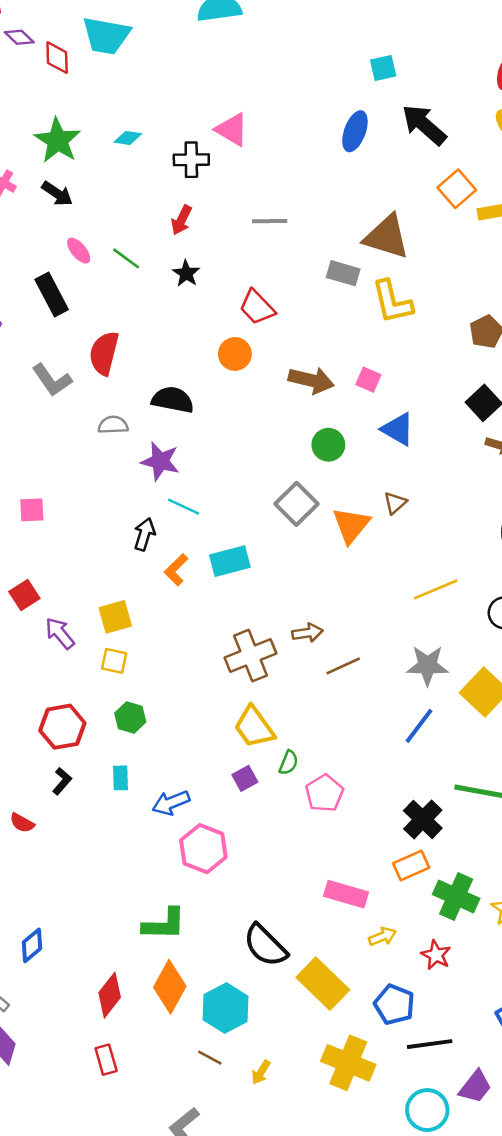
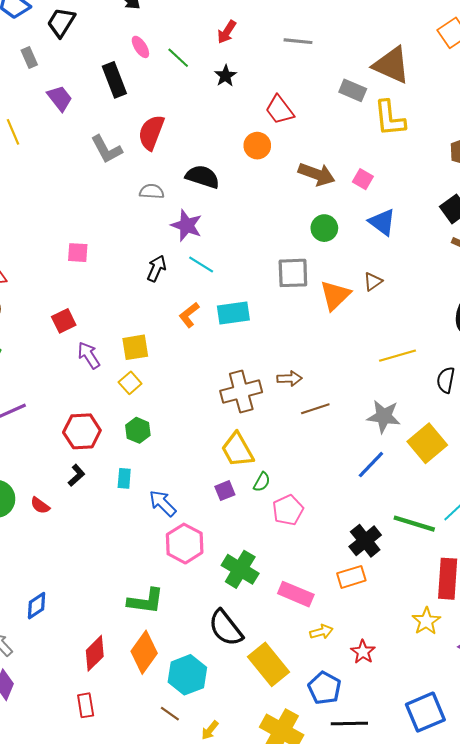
gray square: (297, 504) -> (293, 273), turned 36
black arrow: (144, 534) -> (156, 268), moved
yellow square: (114, 661) -> (130, 383), turned 30
blue arrow: (171, 803) -> (163, 503), turned 60
green cross: (456, 896) -> (240, 569), moved

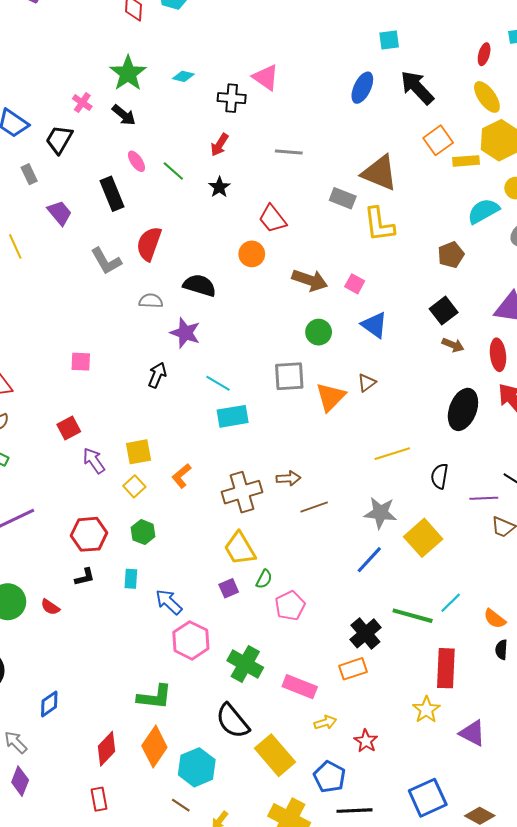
cyan line: (201, 264) -> (218, 383), moved
orange L-shape: (189, 315) -> (181, 476), moved
black L-shape: (76, 475) -> (85, 577), turned 30

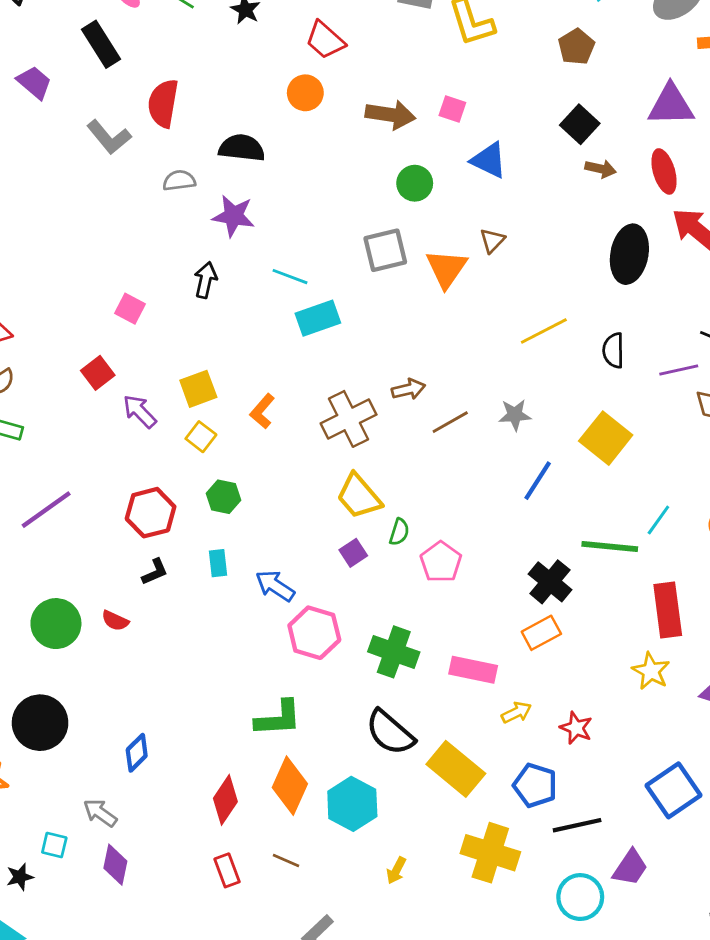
pink square: (81, 362) -> (130, 309), moved, turned 35
gray star: (380, 513) -> (515, 415), moved, size x0.7
brown line: (181, 805) -> (286, 860), moved

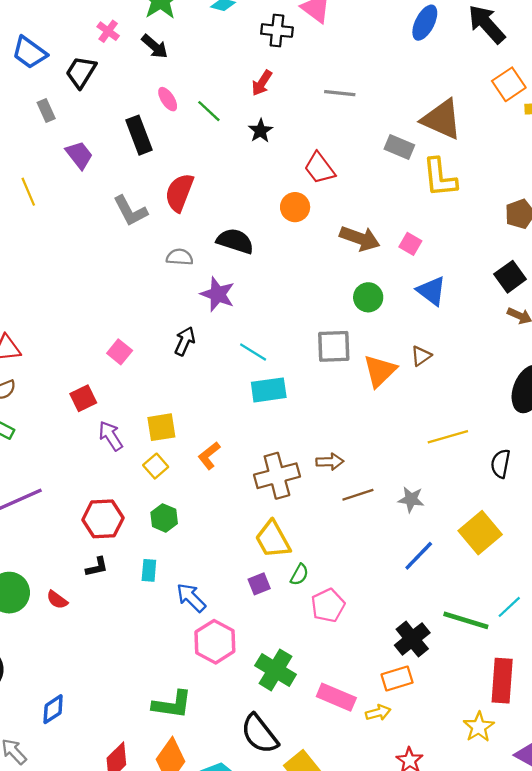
yellow arrow: (516, 712) -> (378, 713), moved

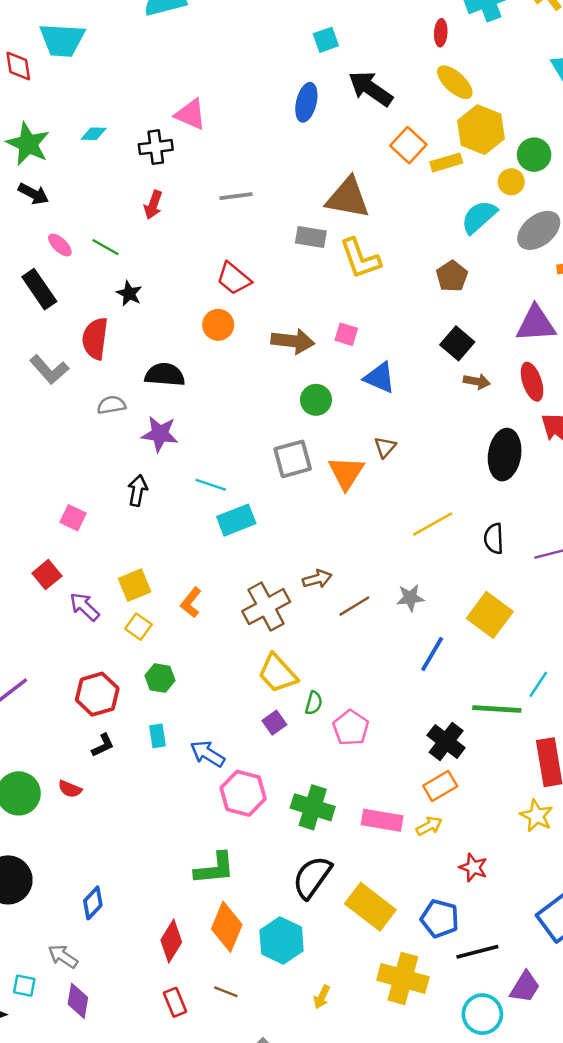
black star: (260, 131) -> (129, 293), moved
black semicircle: (260, 734) -> (312, 877), turned 87

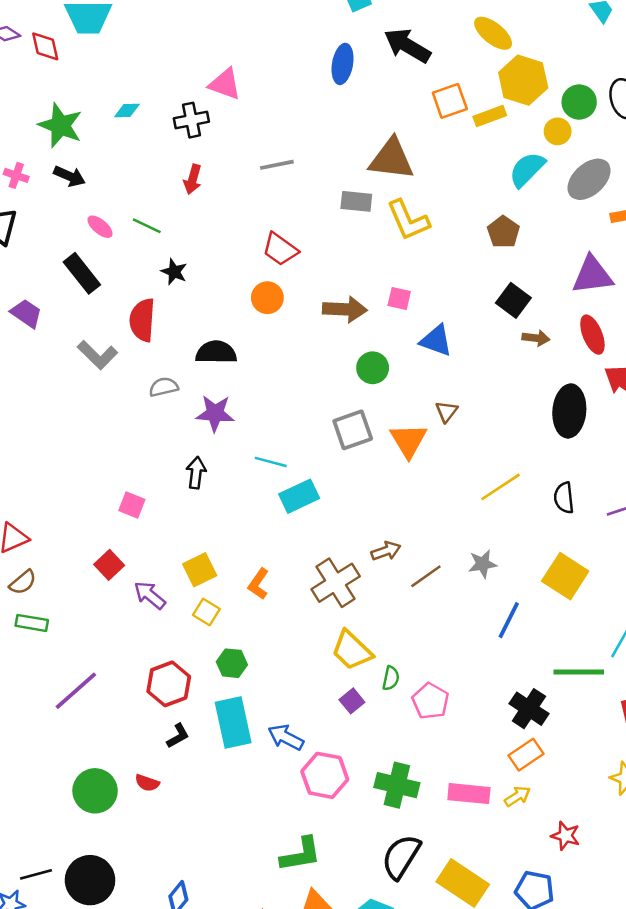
orange square: (408, 145) -> (450, 101), turned 32
cyan rectangle: (157, 736) -> (233, 722), size x2.0

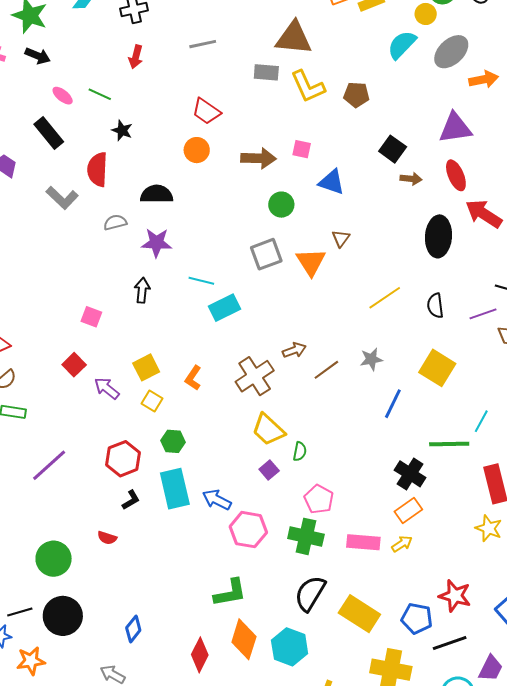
brown pentagon: (503, 232) -> (356, 95), moved, turned -30
pink pentagon: (430, 701) -> (319, 499), moved
green circle: (95, 791) -> (54, 559), moved
red star: (565, 836) -> (455, 596), moved, size x1.4

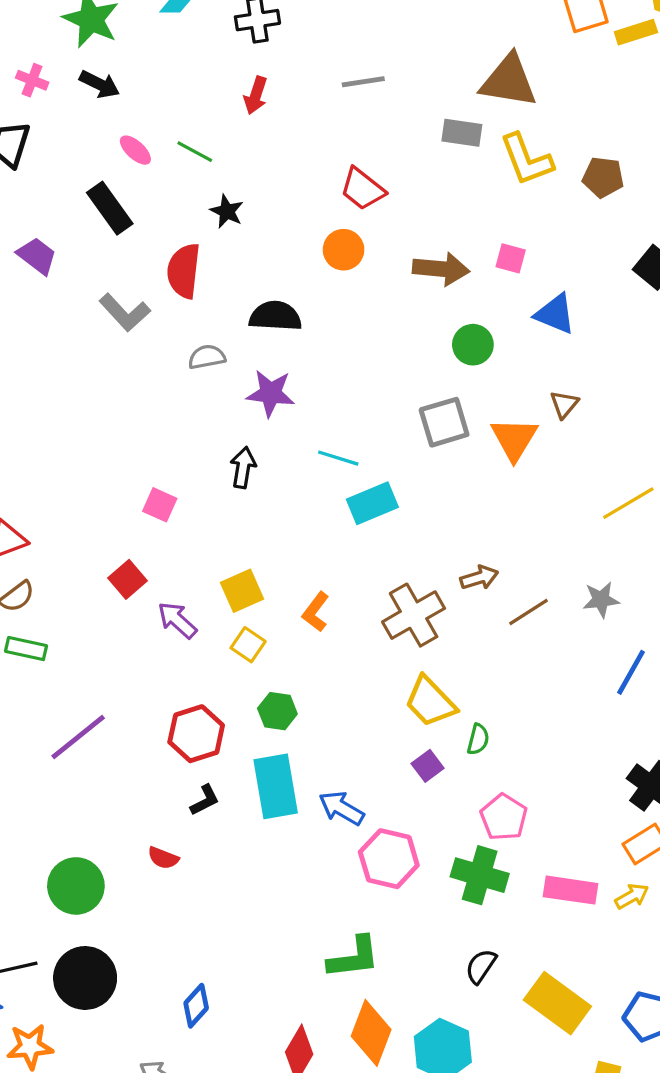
black semicircle: (310, 593) -> (481, 966), size x0.6

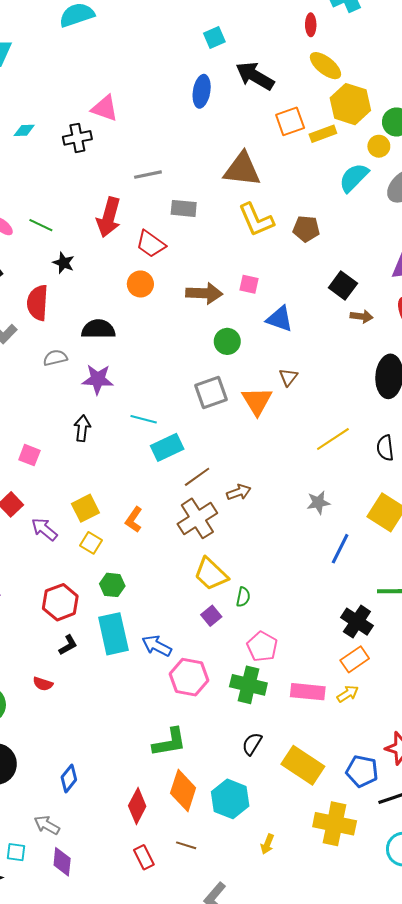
red arrow: (256, 95) -> (109, 217), moved, size x1.6
gray rectangle: (462, 133) -> (184, 208), moved
brown line: (528, 612) -> (197, 477), moved

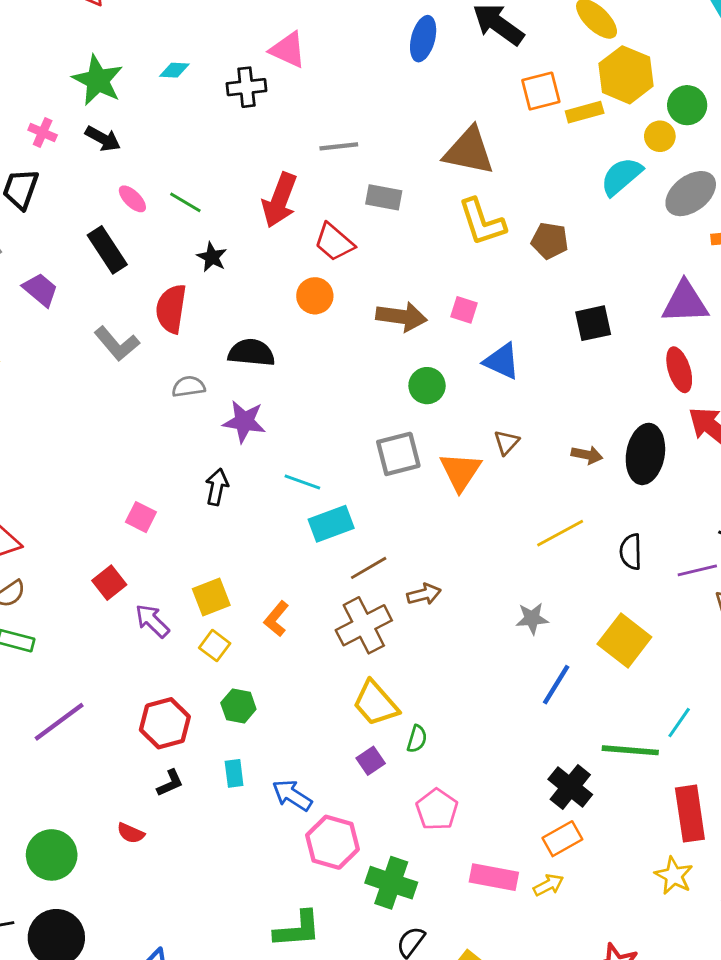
black square: (343, 285) -> (593, 323), turned 36
brown arrow: (362, 316) -> (587, 455), moved
cyan rectangle: (113, 634) -> (234, 773), size x0.5
green cross: (248, 685) -> (391, 883), moved

